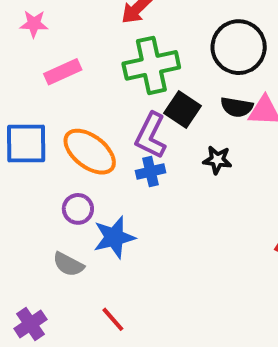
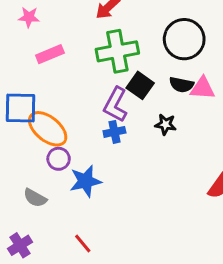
orange ellipse: (90, 152) -> (48, 129), moved
gray semicircle: (68, 264) -> (35, 198), moved

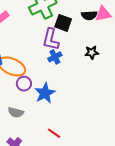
black star: (166, 124) -> (92, 52), moved

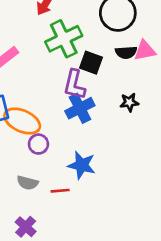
blue cross: (55, 57) -> (80, 108), size x1.5
blue star: (45, 93) -> (82, 165), moved, turned -30
red line: (54, 133) -> (60, 191), moved, turned -40

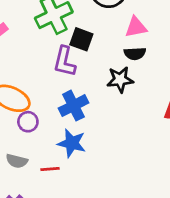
black semicircle: (126, 52) -> (135, 54), moved
black star: (129, 102) -> (120, 80), size x1.4
blue cross: (80, 108) -> (73, 106), moved

